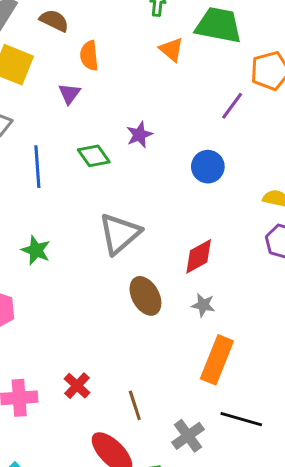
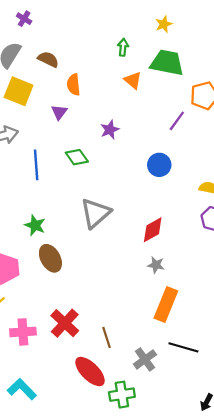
purple star: (139, 135) -> (110, 130), moved
brown ellipse: (145, 296) -> (50, 258), moved
red cross: (77, 386) -> (65, 323), size x1.5

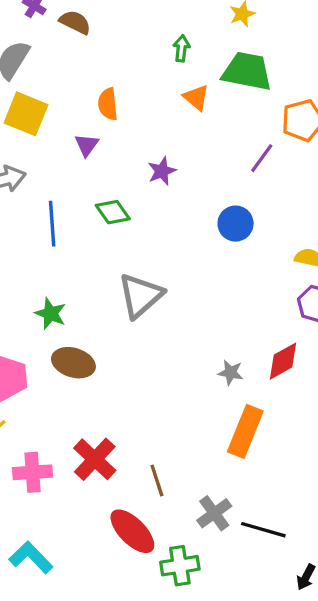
brown semicircle: (48, 59) -> (75, 22), moved
red diamond: (153, 230) -> (283, 361), moved
brown ellipse: (50, 258) -> (73, 363), turned -44
black line: (183, 347) -> (263, 530), moved

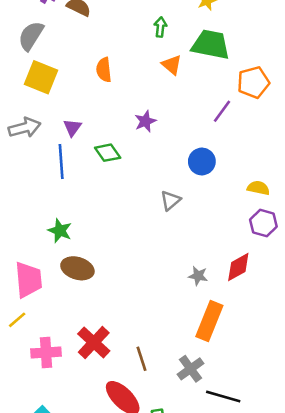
purple triangle: (87, 145) -> (72, 128), moved
gray triangle: (141, 296) -> (170, 200), moved, size x0.6
gray cross: (214, 513) -> (191, 369), moved

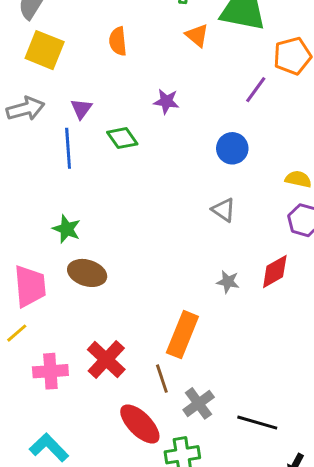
purple star: (145, 121) -> (166, 101), turned 30
gray triangle: (170, 200) -> (223, 210), moved, turned -45
orange rectangle: (209, 321) -> (182, 335), moved
gray cross: (191, 369) -> (199, 403), moved

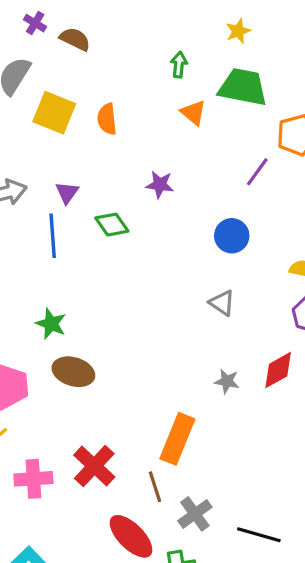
yellow square: (45, 50) -> (54, 113), moved

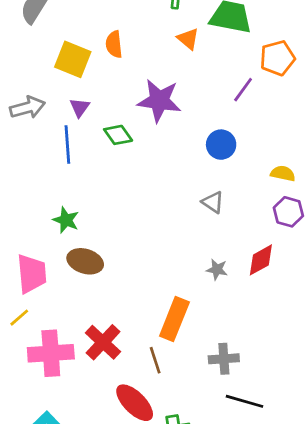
yellow square: (54, 113) -> (73, 59), moved
purple star: (160, 185) -> (159, 101), size x1.8
pink cross: (33, 479) -> (51, 353), size x1.4
gray cross: (195, 514) -> (224, 359), moved, turned 32

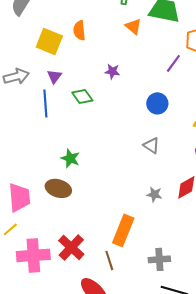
purple star: (159, 101) -> (112, 71), size x0.5
green star: (66, 220) -> (70, 158), moved

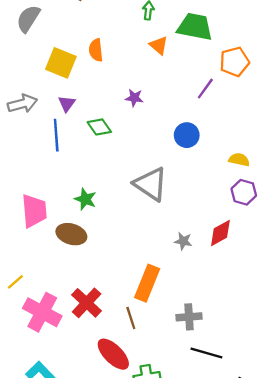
gray triangle: (151, 145) -> (151, 184), moved, size x1.8
pink trapezoid: (19, 197) -> (34, 211), moved
pink cross: (33, 255) -> (42, 312), turned 32

